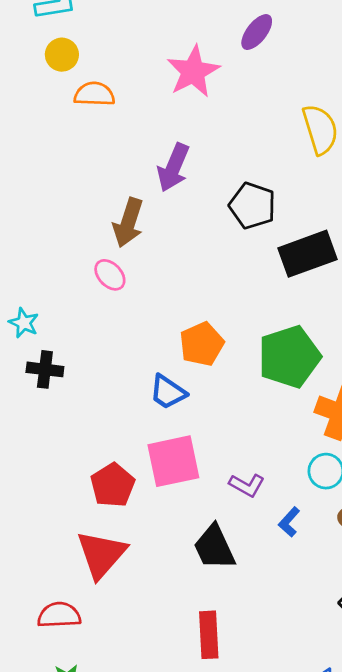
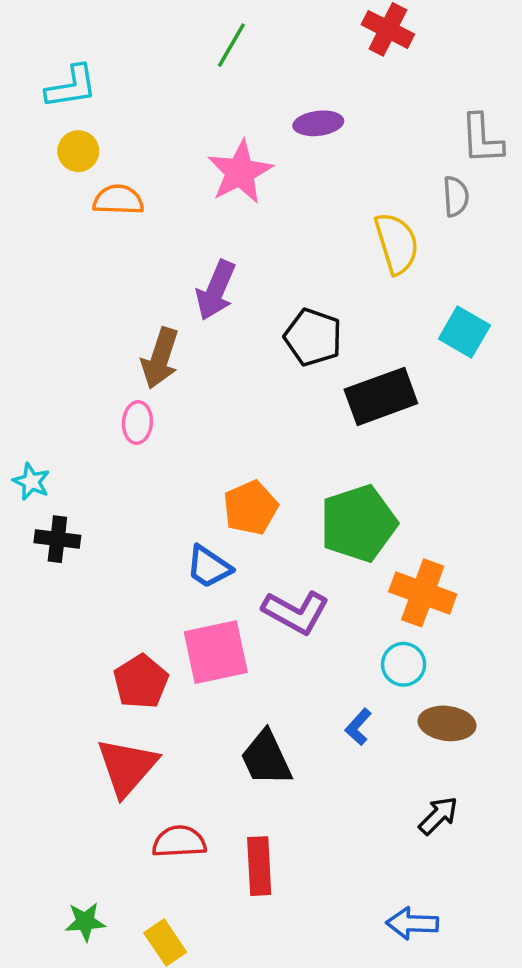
purple ellipse: (257, 32) -> (318, 123), turned 45
pink ellipse: (110, 275) -> (137, 422), turned 48
purple L-shape: (247, 485) -> (296, 612), moved, size x1.5
red semicircle: (59, 615) -> (179, 842), moved

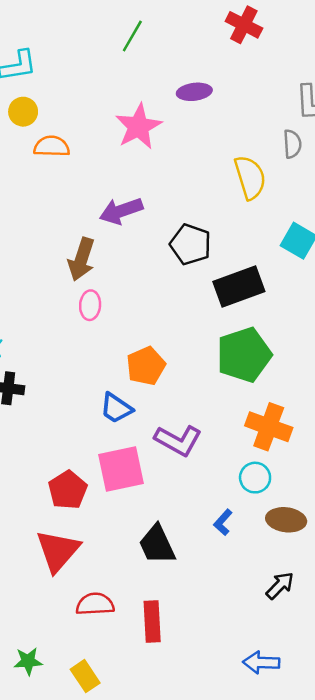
purple arrow: (216, 290) -> (121, 211), turned 48
pink ellipse: (137, 422) -> (90, 305), moved
green pentagon: (358, 523) -> (244, 355), moved

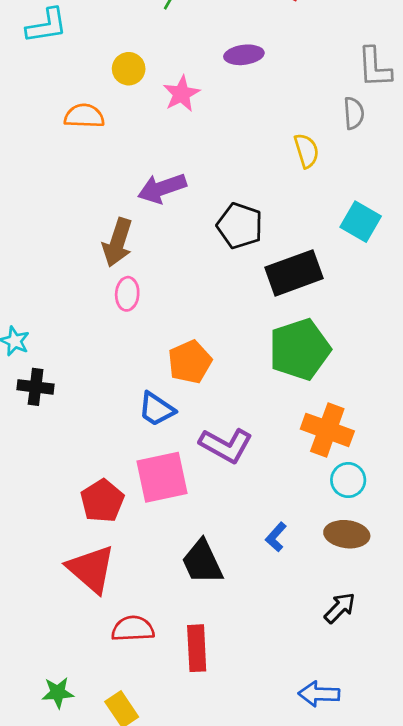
yellow circle: (23, 112) -> (129, 69), moved
pink star: (138, 127) -> (181, 94), size x0.7
yellow semicircle: (250, 177) -> (306, 151), size x0.7
cyan circle: (255, 478) -> (348, 480), moved
red triangle: (58, 551) -> (91, 569), turned -30

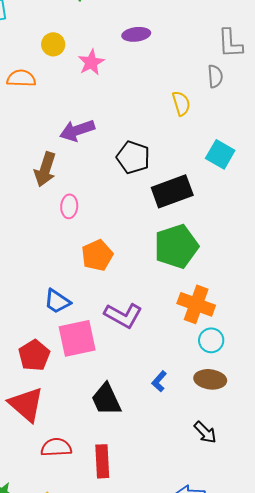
pink ellipse: (127, 294) -> (69, 206), moved
blue trapezoid: (156, 409) -> (57, 301), moved
black arrow: (340, 608) -> (205, 432), turned 90

